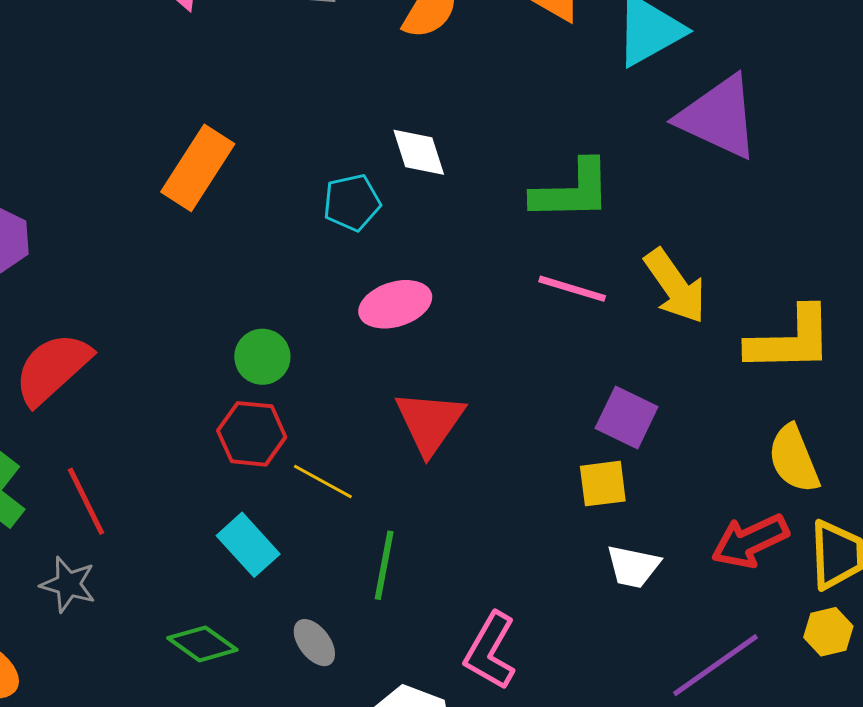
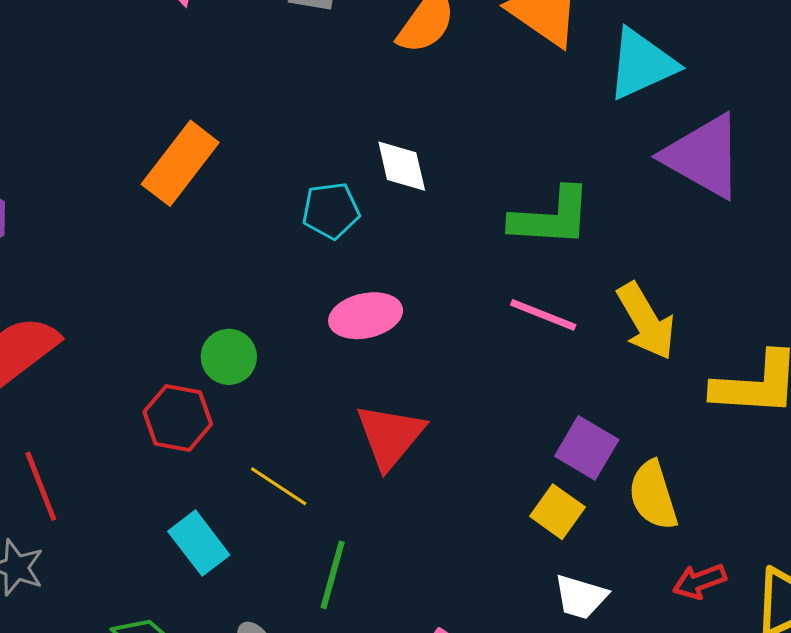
red hexagon: (252, 434) -> (178, 418), moved
yellow semicircle: (794, 459) -> (653, 495), moved
yellow square: (603, 484) -> (557, 512), turned 38
red arrow: (750, 541) -> (699, 581), size x0.7

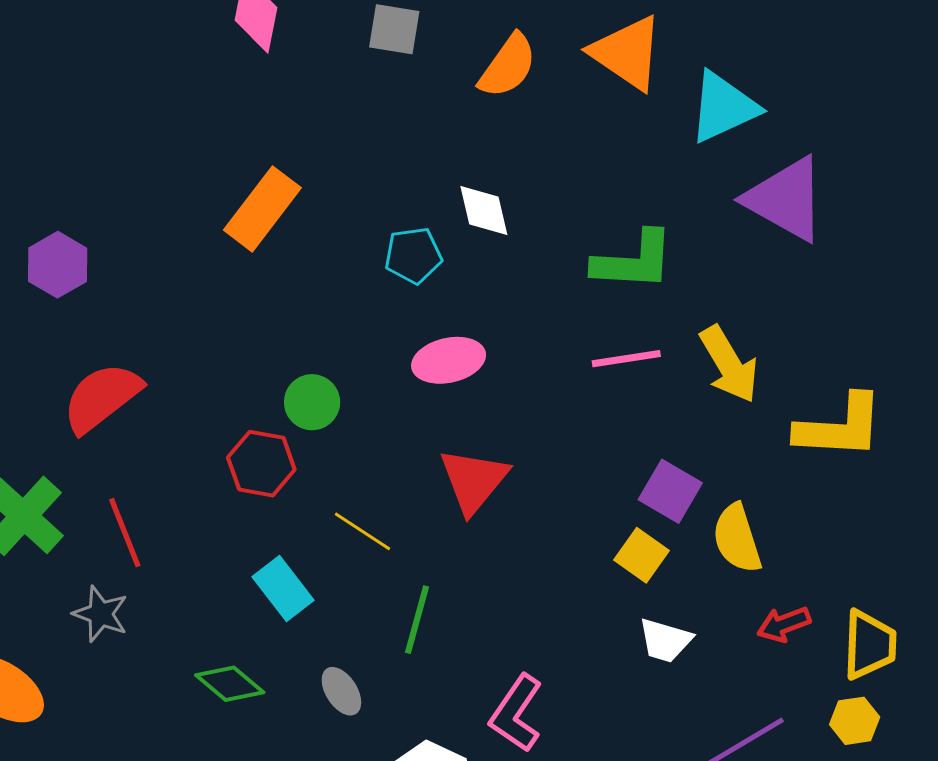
pink line: (543, 315) -> (626, 359), turned -30

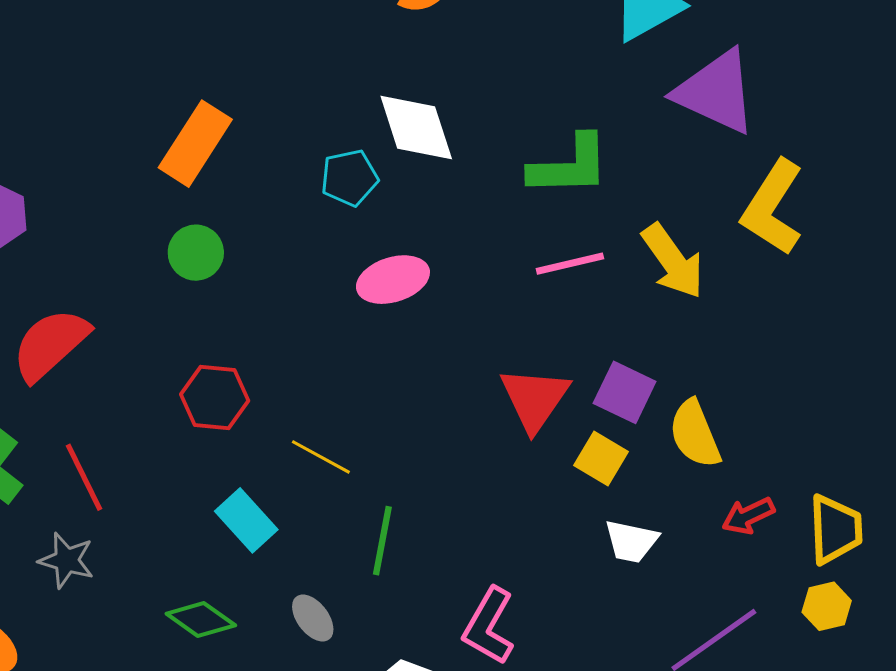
white diamond: (484, 211) -> (416, 127), size x1.4
green circle: (312, 402) -> (196, 253), moved
yellow L-shape: (840, 427) -> (773, 208), moved, turned 124
red triangle: (474, 481) -> (535, 399), moved

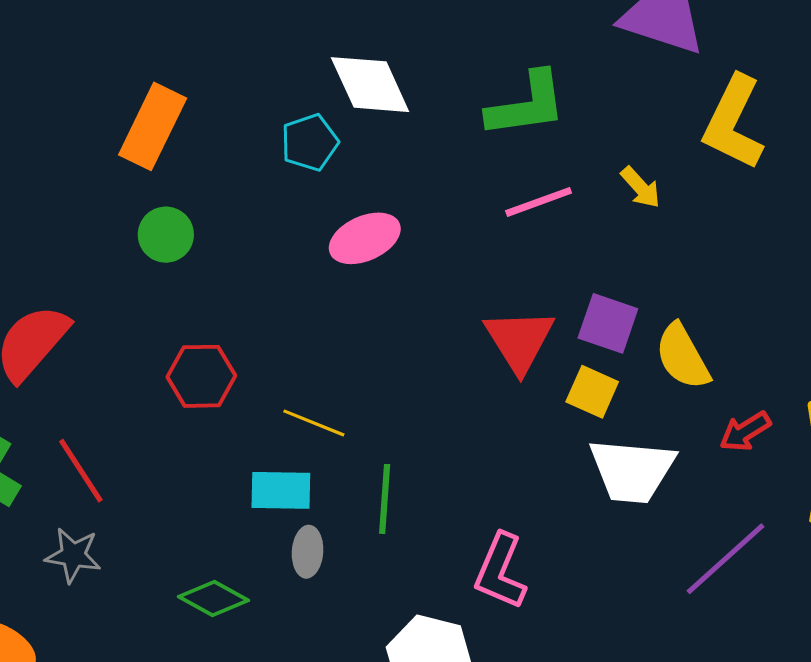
yellow arrow: (673, 261) -> (641, 187), size x0.6
cyan rectangle: (246, 520) -> (281, 490), moved, turned -40
white trapezoid: (631, 541) -> (632, 471), size x1.6
gray ellipse: (313, 618) -> (308, 552), moved, turned 48

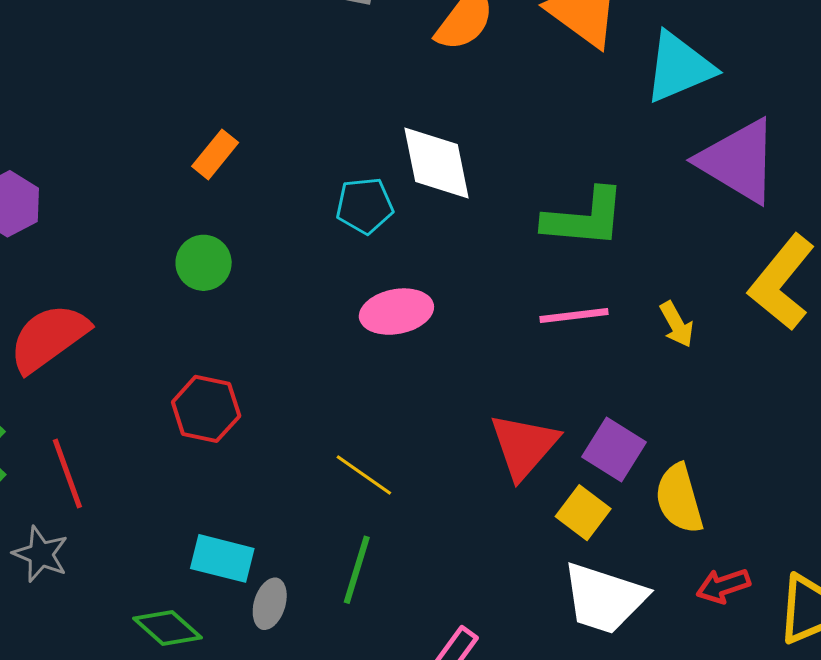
orange rectangle: (153, 126) -> (215, 154), size x0.6
yellow line: (314, 423) -> (364, 475), moved
cyan rectangle: (281, 490) -> (222, 558), moved

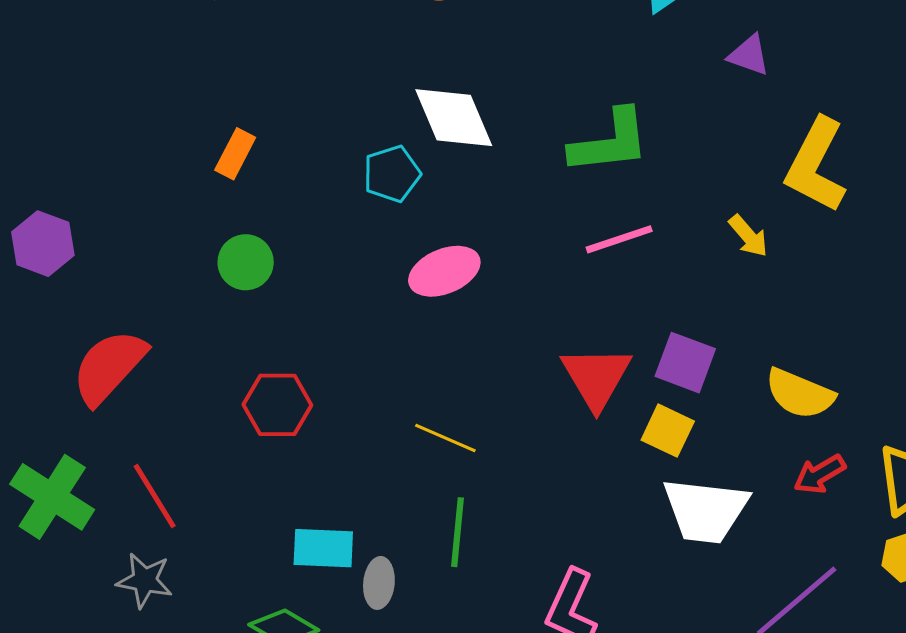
purple triangle: (738, 161) -> (749, 55), size x0.5
yellow arrow: (677, 324) -> (748, 236), moved
yellow semicircle: (679, 499) -> (800, 394), moved, turned -40

